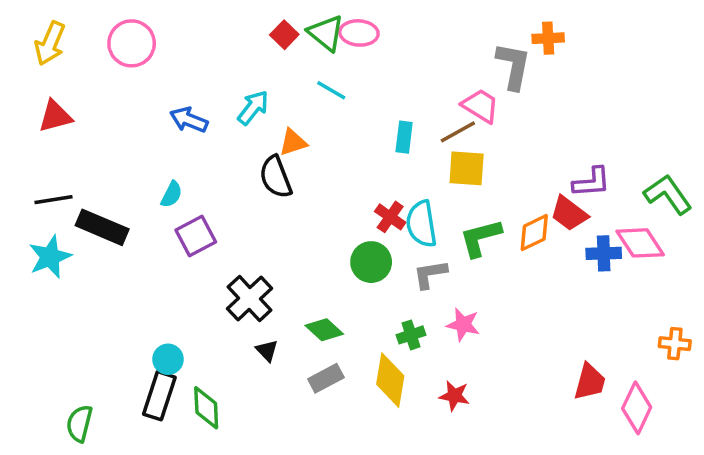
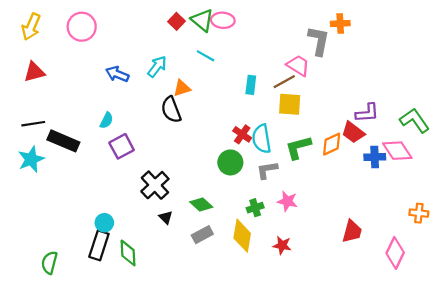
red trapezoid: (590, 382) -> (352, 231), moved

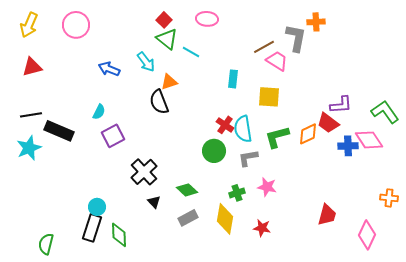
green triangle: (202, 20) -> (167, 39), moved
cyan arrow: (157, 67) -> (146, 62), turned 105
brown line: (284, 82) -> (264, 47), moved

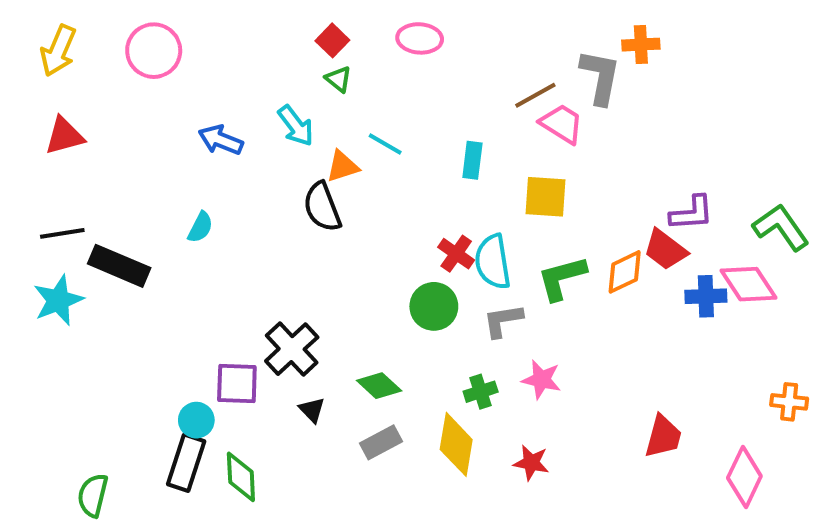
green triangle: (167, 39) -> (338, 79), size x0.6
cyan line: (191, 52) -> (385, 144), moved
purple square: (113, 136) -> (237, 384), moved, turned 30

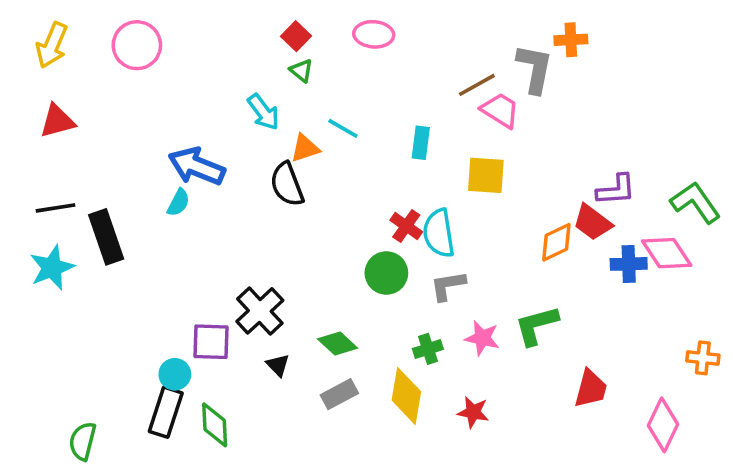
blue arrow: (221, 140) -> (197, 166), moved, size x1.4
black rectangle: (119, 266) -> (106, 237), turned 48
green L-shape: (562, 278) -> (536, 325), moved

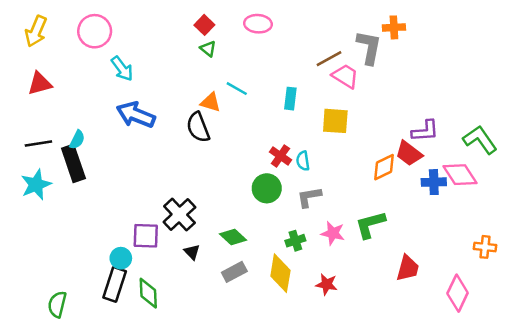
cyan arrow: (263, 112) -> (122, 69), moved
orange triangle: (305, 148) -> (211, 102), turned 35
cyan semicircle: (178, 202) -> (77, 140), moved
cyan semicircle: (439, 233) -> (303, 161), size x0.6

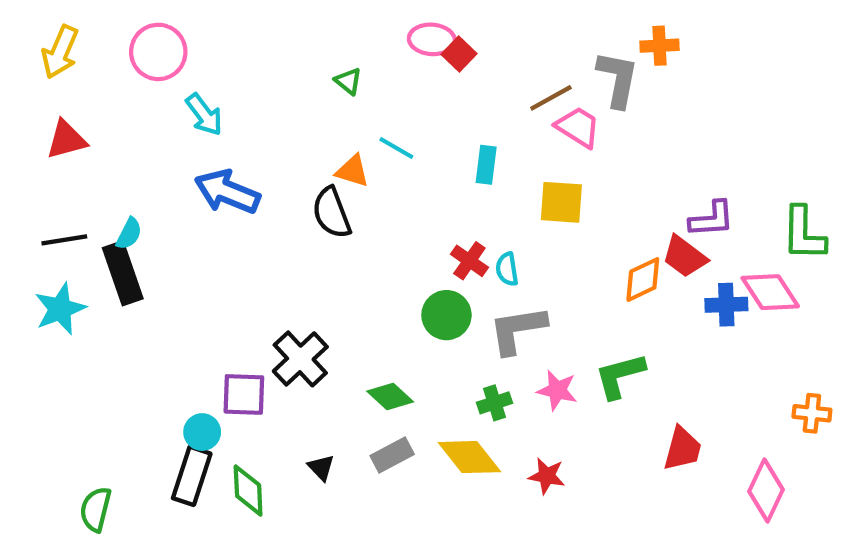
red square: (204, 25) -> (459, 54), moved
green L-shape: (480, 140) -> (804, 234), turned -144
gray L-shape: (309, 197) -> (517, 330), size x1.4
black triangle: (192, 252) -> (321, 468), moved
yellow diamond: (280, 273) -> (469, 457), turned -48

